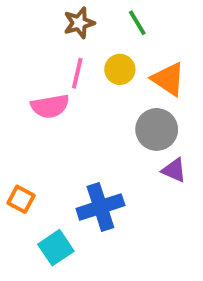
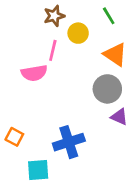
green line: (137, 23) -> (109, 16), moved
yellow circle: (120, 69) -> (78, 33), moved
cyan square: (56, 248) -> (38, 170), turned 30

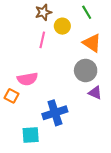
pink semicircle: (34, 73) -> (27, 79), moved
orange square: (14, 137) -> (12, 96), moved

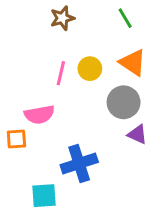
yellow circle: (62, 26) -> (90, 69), moved
pink line: (42, 40) -> (61, 73), moved
orange square: (12, 96) -> (16, 139), turned -32

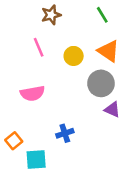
pink line: (61, 73) -> (39, 47), moved, turned -36
orange square: (16, 139) -> (14, 141), moved, turned -35
blue cross: (79, 164) -> (65, 133), size x0.6

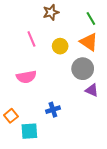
brown star: (51, 15) -> (51, 12), moved
green line: (102, 15) -> (91, 18), moved

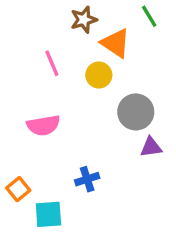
green line: (91, 18) -> (149, 16), moved
orange triangle: (89, 42) -> (116, 43), moved
purple triangle: (92, 90) -> (151, 147), turned -32

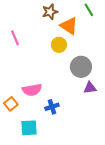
pink line: (52, 63) -> (15, 38), moved
pink semicircle: (43, 125) -> (32, 90), moved
orange square: (18, 189) -> (11, 104), moved

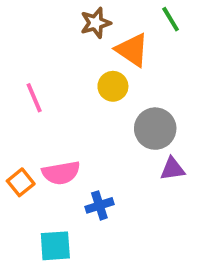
pink line: (15, 38) -> (34, 98), moved
orange square: (11, 104) -> (21, 182), moved

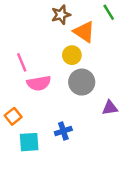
gray circle: (155, 129) -> (82, 82), moved
pink semicircle: (61, 173) -> (39, 83), moved
cyan square: (55, 246) -> (29, 142), moved

